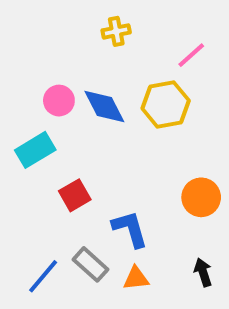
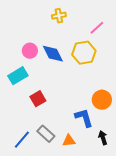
blue L-shape: (130, 229) -> (84, 118), moved

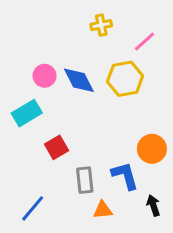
yellow cross: (59, 16) -> (101, 25), moved
gray rectangle: (46, 134) -> (85, 180), moved, turned 42

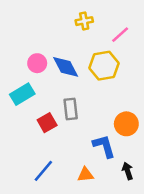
gray rectangle: (85, 180) -> (71, 109), moved
blue line: (33, 208) -> (43, 171), moved

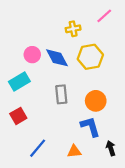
yellow cross: (84, 21) -> (73, 29), moved
pink line: (120, 35) -> (104, 16), moved
red square: (47, 123) -> (18, 116), moved
orange circle: (126, 124) -> (96, 101), moved

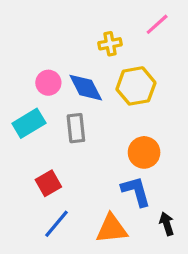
gray rectangle: (61, 94) -> (76, 128), moved
red square: (18, 116) -> (48, 183), moved
orange triangle: (74, 151) -> (112, 229), size x1.5

